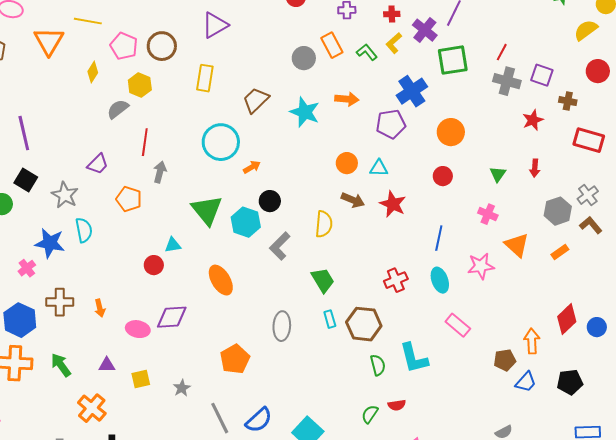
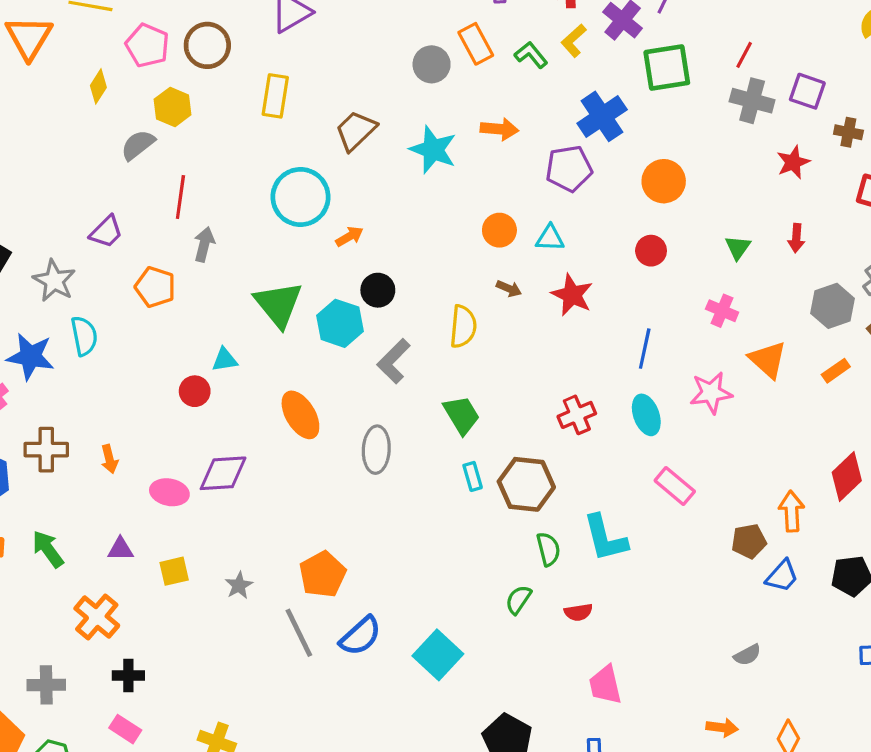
brown arrow: (353, 200) -> (509, 289), size x0.7
gray ellipse: (282, 326) -> (376, 450), moved
orange pentagon: (235, 359) -> (323, 574), moved
green semicircle: (370, 414) -> (518, 600), moved

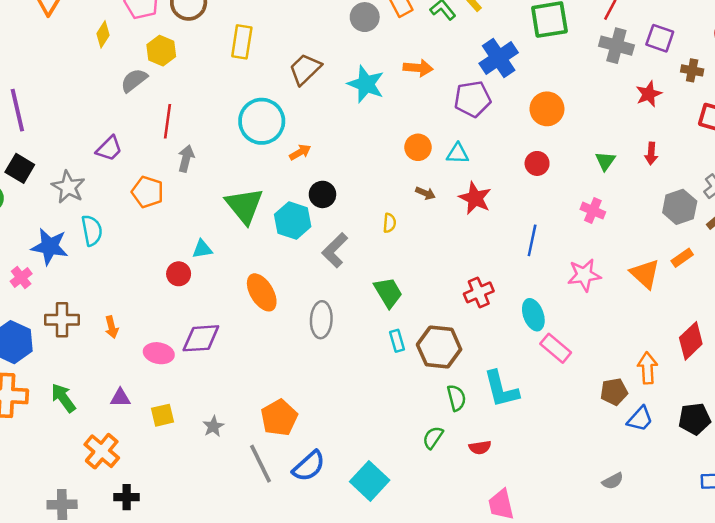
yellow semicircle: (463, 326) -> (389, 223), size x0.6
orange triangle: (768, 360) -> (645, 274), moved
cyan ellipse: (646, 415) -> (533, 315), moved

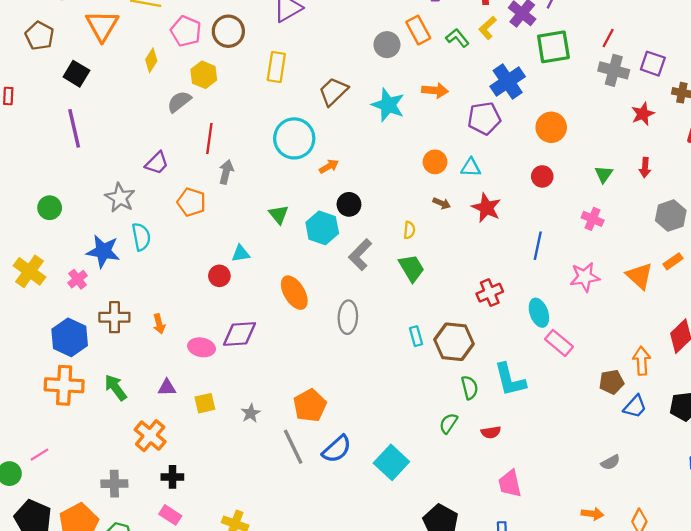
black square: (20, 168) -> (76, 74), moved
green triangle: (244, 206) -> (279, 214), size x0.6
green trapezoid: (388, 292) -> (412, 268), moved

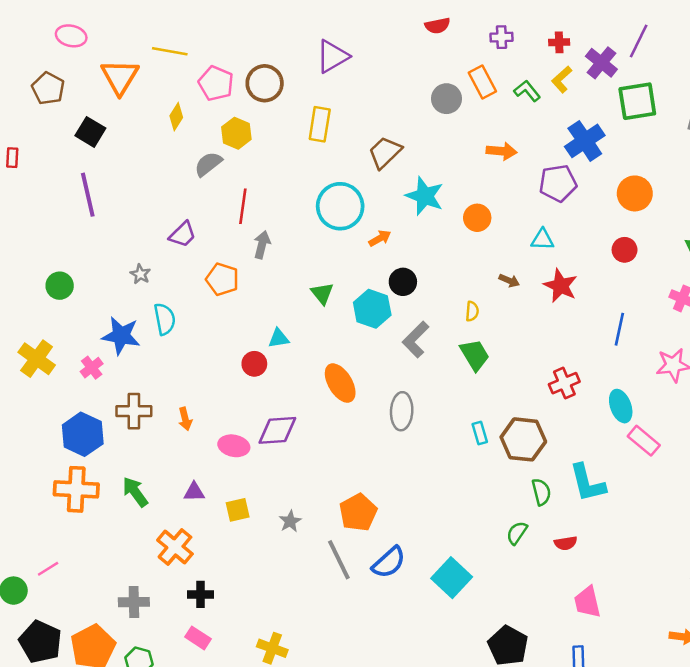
cyan star: (388, 105) -> (425, 196), moved
orange circle: (435, 162) -> (477, 218), moved
gray star: (120, 198) -> (140, 274), size x0.6

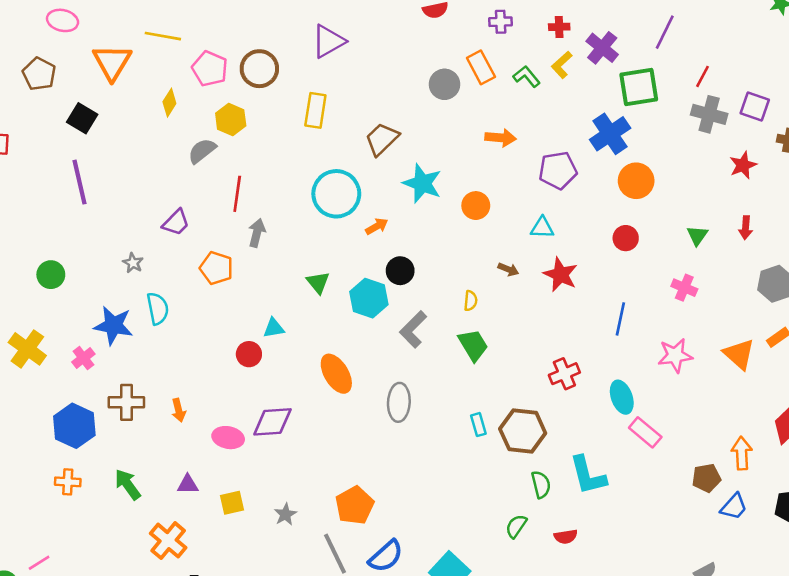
purple line: (639, 41) -> (665, 32), moved
blue cross: (585, 141) -> (610, 134), moved
orange cross: (76, 489) -> (68, 482), size x0.6

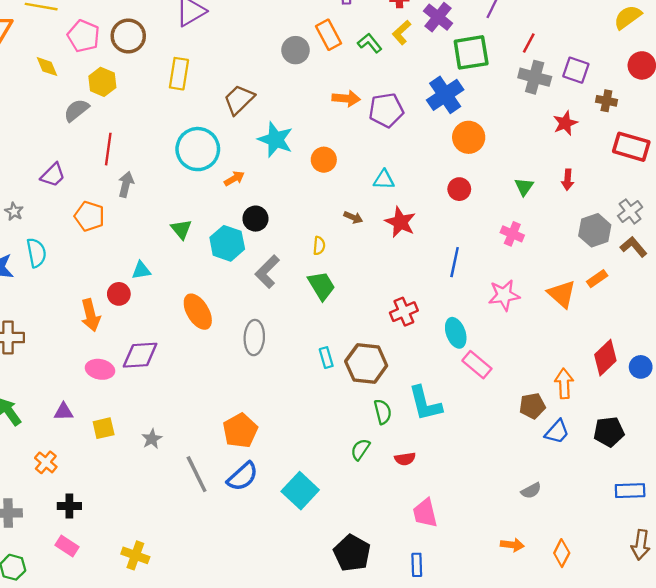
yellow diamond: (169, 103) -> (47, 67), turned -55
purple pentagon: (558, 170) -> (386, 110), moved
orange arrow: (179, 410) -> (91, 315), moved, size x1.5
orange pentagon: (355, 505) -> (240, 431), moved
orange cross: (168, 541) -> (46, 462), size x0.7

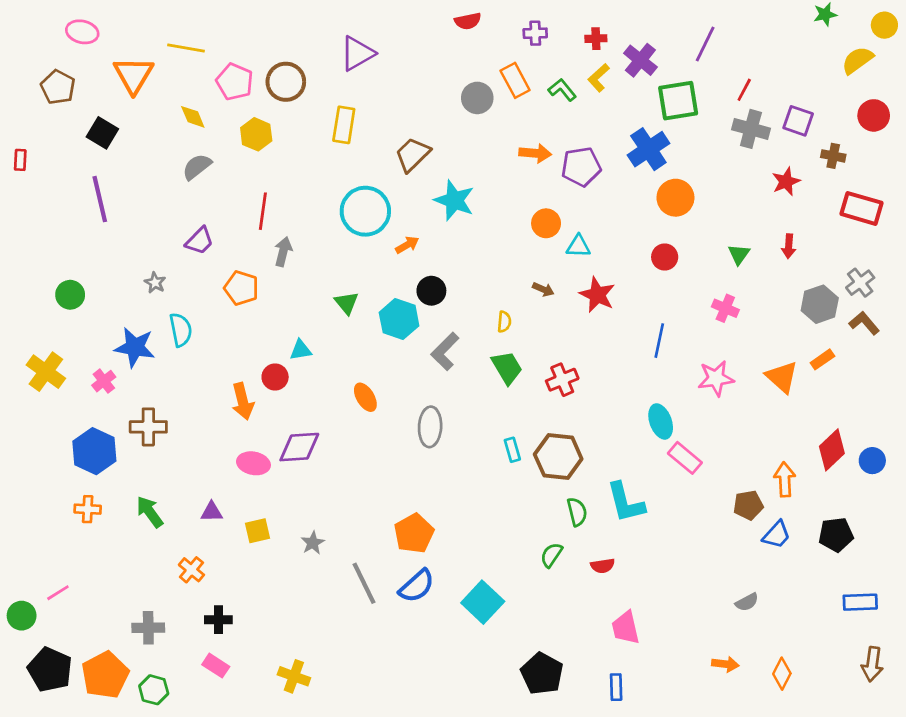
gray semicircle: (76, 110) -> (197, 167), moved
orange circle: (324, 160) -> (546, 223), moved
orange ellipse: (198, 312) -> (365, 397), size x0.7
red cross: (404, 312) -> (562, 380), moved

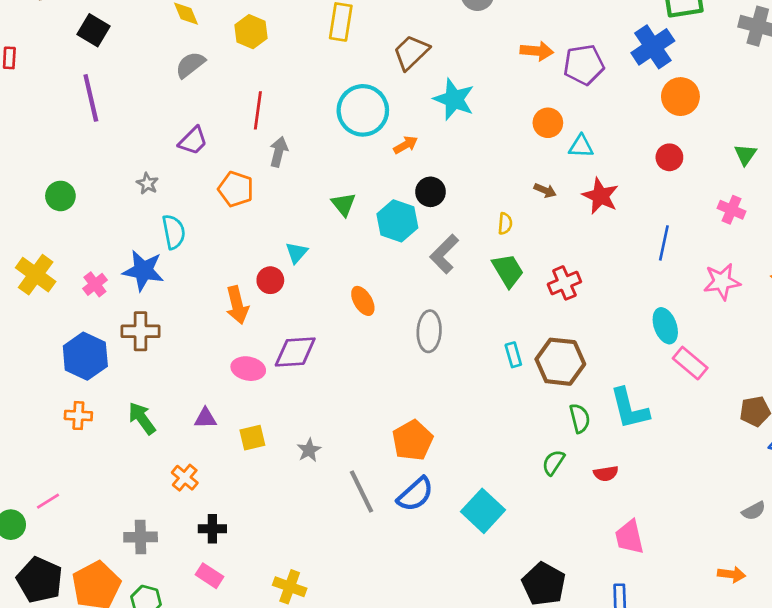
blue star: (135, 347) -> (143, 271), moved
cyan triangle: (301, 350) -> (297, 253), turned -40

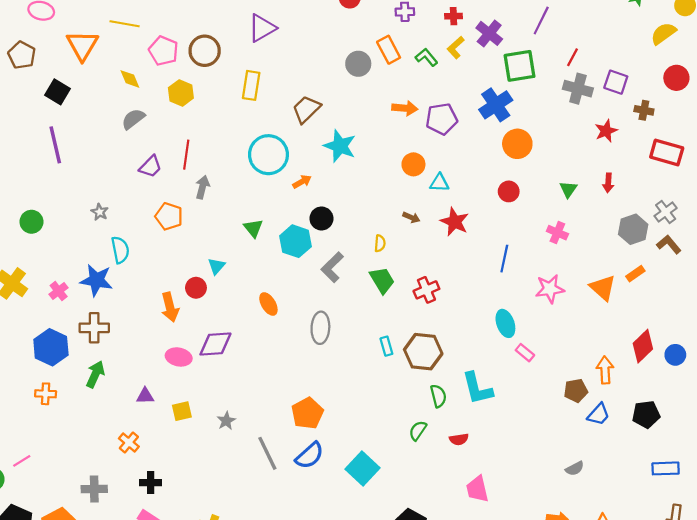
purple trapezoid: (193, 141) -> (151, 167), moved
pink rectangle: (690, 363) -> (525, 353), size x0.7
green arrow: (142, 418) -> (95, 374), moved, turned 60

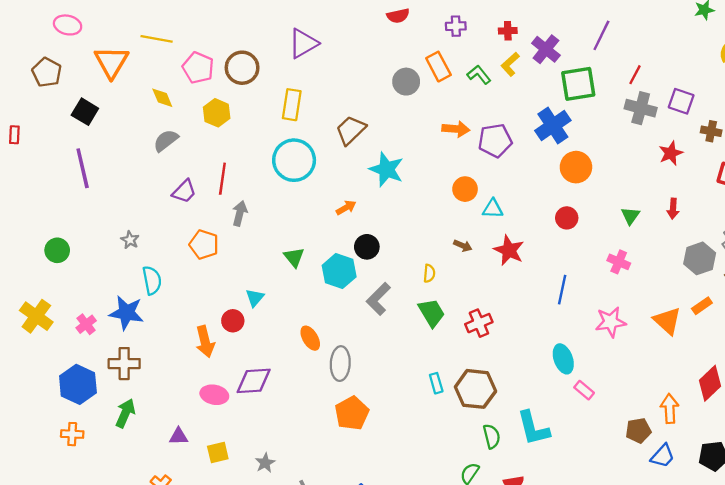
cyan circle: (268, 155) -> (294, 160), moved
gray ellipse: (320, 328) -> (340, 364), moved
orange pentagon: (307, 413) -> (352, 413), moved

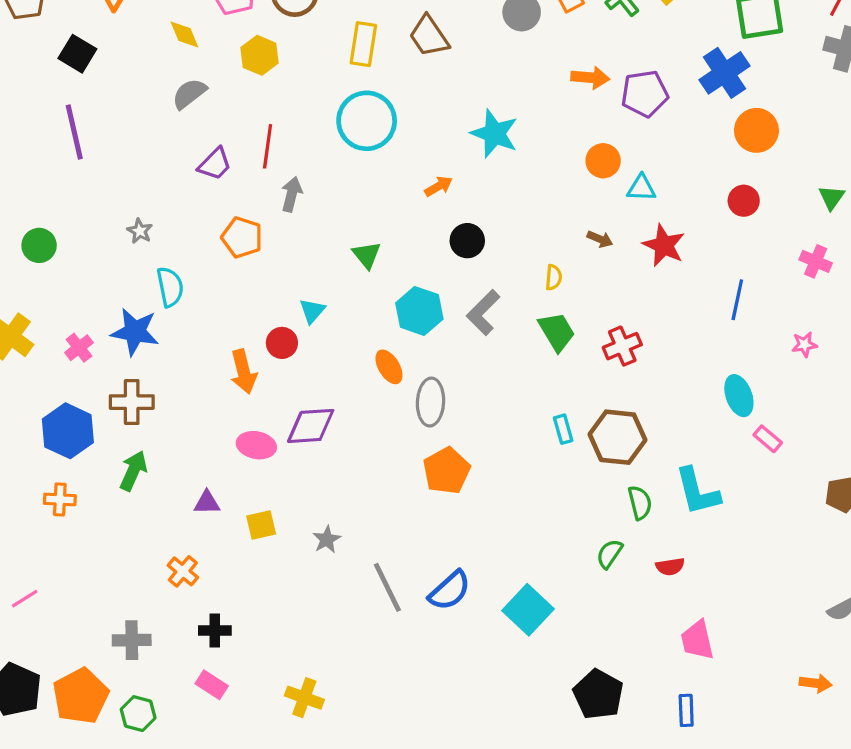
brown trapezoid: (351, 130) -> (429, 36), moved, turned -80
cyan hexagon: (339, 271) -> (419, 311), moved
pink star: (611, 322) -> (804, 344), size x0.6

